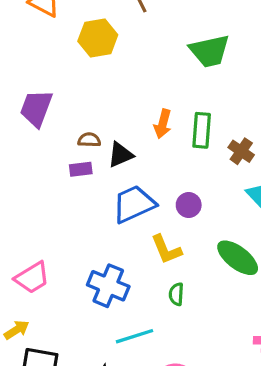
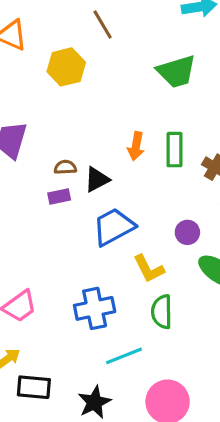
purple circle: (189, 205) -> (187, 232), moved
blue cross: (108, 286) -> (95, 308), turned -30
green semicircle: (176, 294) -> (162, 312), size x1.5

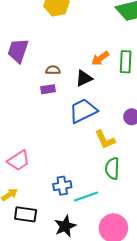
orange arrow: (136, 146) -> (100, 58), turned 42
black triangle: (97, 179) -> (84, 78), moved
blue cross: (95, 308) -> (62, 186), moved, size x0.7

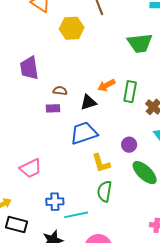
purple trapezoid: (18, 51) -> (29, 68), turned -35
pink trapezoid: (19, 160) -> (31, 168), moved

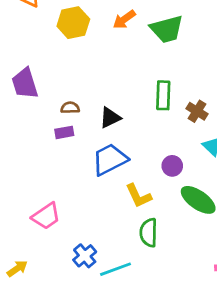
orange arrow: (106, 85) -> (124, 19), moved
blue cross: (55, 202) -> (85, 256), turned -30

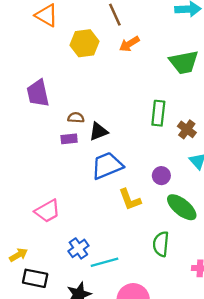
green trapezoid: (167, 29) -> (184, 62), moved
black triangle: (110, 118) -> (98, 131), moved
green semicircle: (149, 233) -> (161, 244), moved

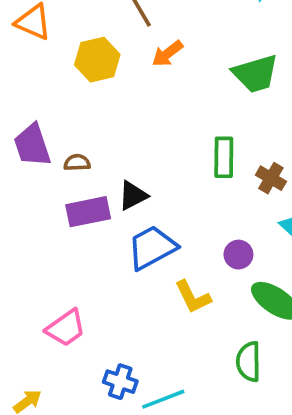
brown semicircle: (76, 118) -> (77, 163), moved
purple rectangle: (69, 139) -> (88, 212), size x1.6
blue cross: (78, 248) -> (120, 382), turned -30

